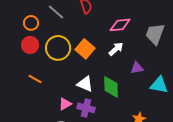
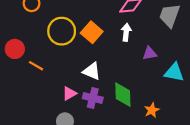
red circle: (30, 45) -> (15, 49), moved
white arrow: (116, 49) -> (126, 32), turned -42
green diamond: (111, 87) -> (123, 95), moved

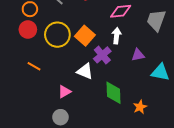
red circle: (15, 49) -> (28, 30), moved
purple cross: (93, 98) -> (102, 55), moved, turned 36

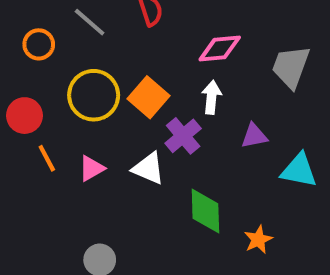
red circle: (28, 30) -> (24, 116), moved
orange line: (34, 66) -> (47, 158), turned 32
pink triangle: (65, 92) -> (92, 168), moved

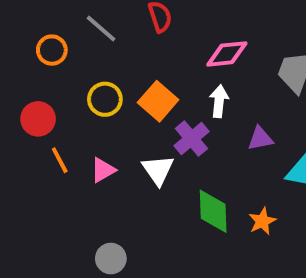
yellow circle: (94, 95) -> (105, 99), size x0.7
white triangle: (148, 168) -> (158, 170), turned 32
orange star: (258, 240) -> (262, 221), moved

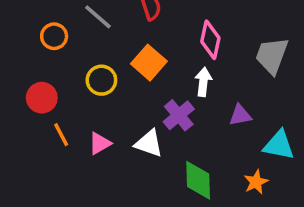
pink diamond: (227, 54) -> (210, 40), turned -72
orange square: (158, 101) -> (149, 63), moved
white triangle: (158, 170) -> (149, 143), turned -36
orange star: (262, 221) -> (256, 182), moved

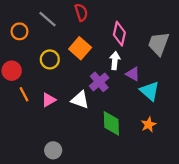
purple triangle: (240, 115) -> (133, 74), moved, turned 40
cyan triangle: (279, 145) -> (150, 91), moved, turned 30

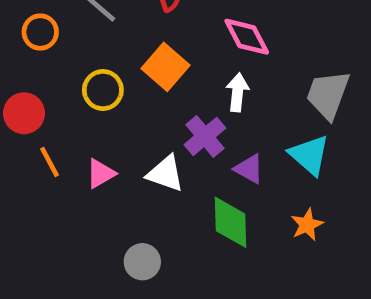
pink diamond: (119, 34) -> (247, 37), turned -40
gray trapezoid: (159, 44) -> (328, 95), moved
purple triangle: (133, 74) -> (249, 169), moved
gray circle: (53, 150) -> (142, 262), moved

